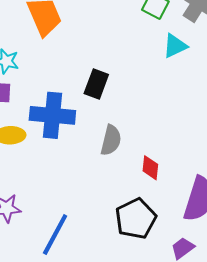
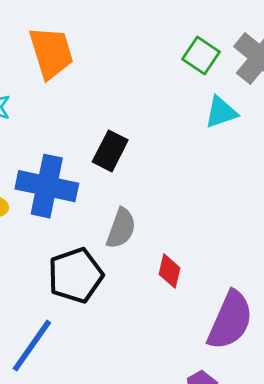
black pentagon: (136, 219) -> (76, 275), moved

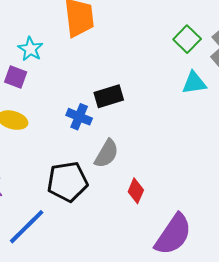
black rectangle: (110, 151) -> (109, 96), turned 36
blue cross: (47, 186) -> (79, 117), moved, size x0.6

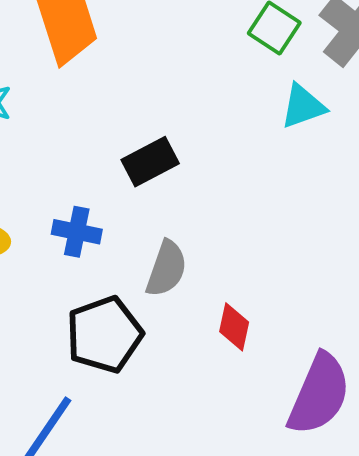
blue cross: (79, 117) -> (77, 232), moved

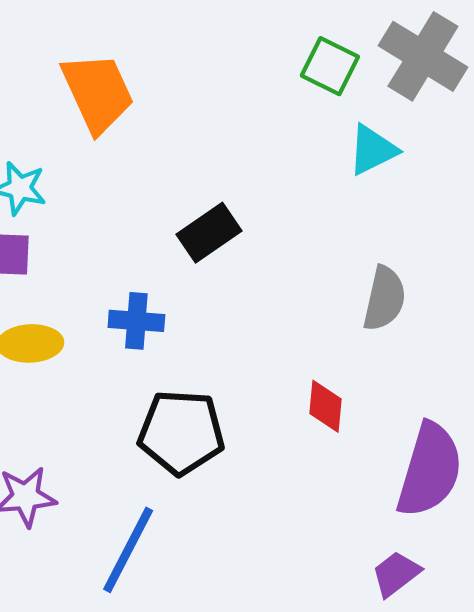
gray semicircle: (166, 269) -> (384, 298), moved
black pentagon: (104, 335) -> (181, 432), turned 30

